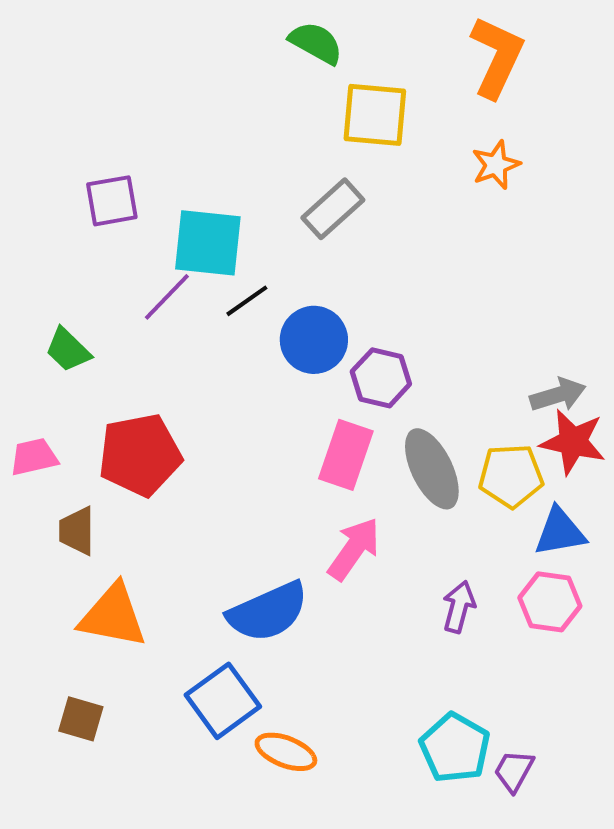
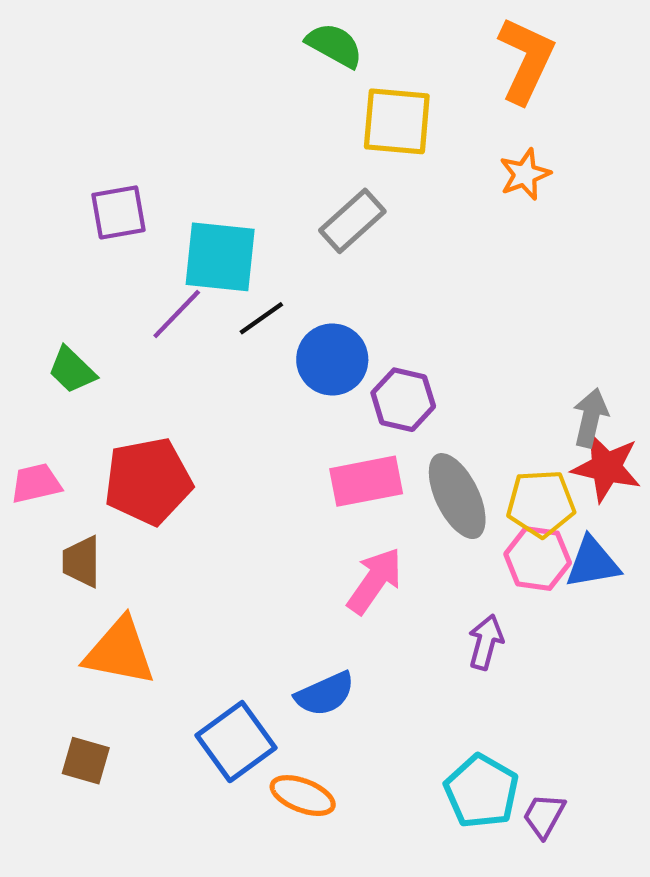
gray arrow: (558, 395) -> (591, 418), turned -60
pink rectangle: (346, 455) -> (366, 481), turned 60
pink hexagon: (550, 602) -> (538, 558), moved
blue semicircle: (268, 612) -> (325, 694), moved, size x0.7

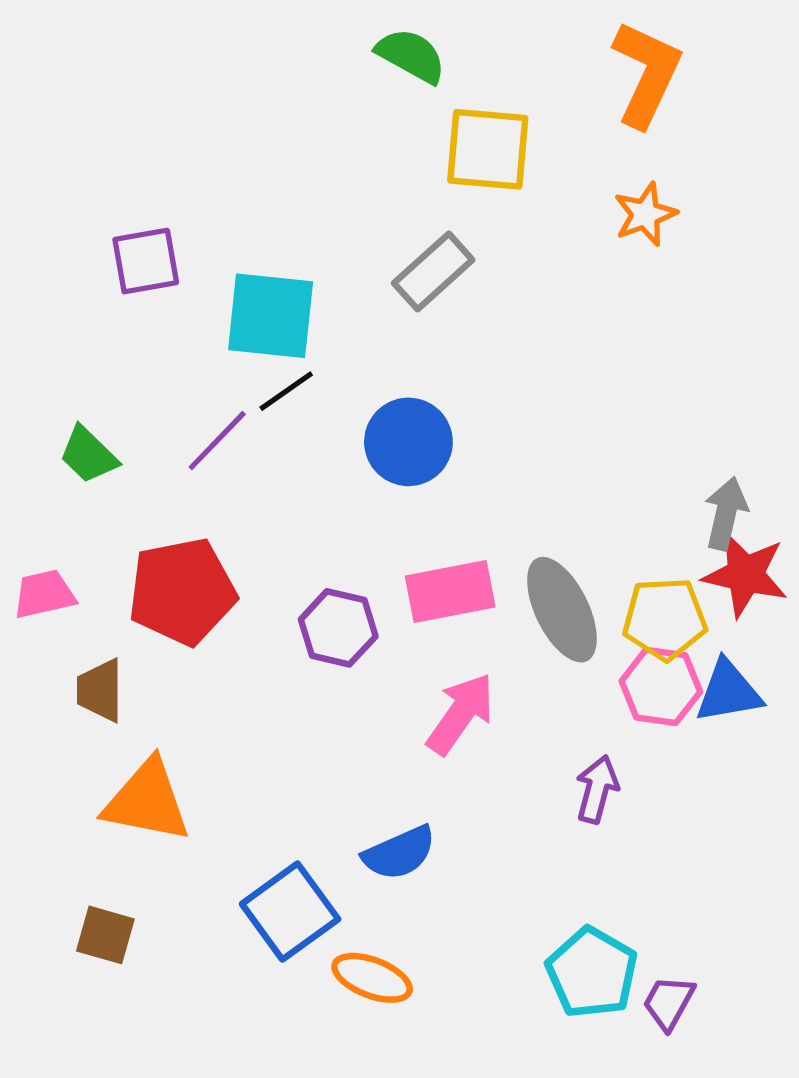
purple line: (177, 314) -> (217, 441), moved
black line: (261, 318) -> (286, 391), moved
purple hexagon: (403, 400) -> (338, 628), moved

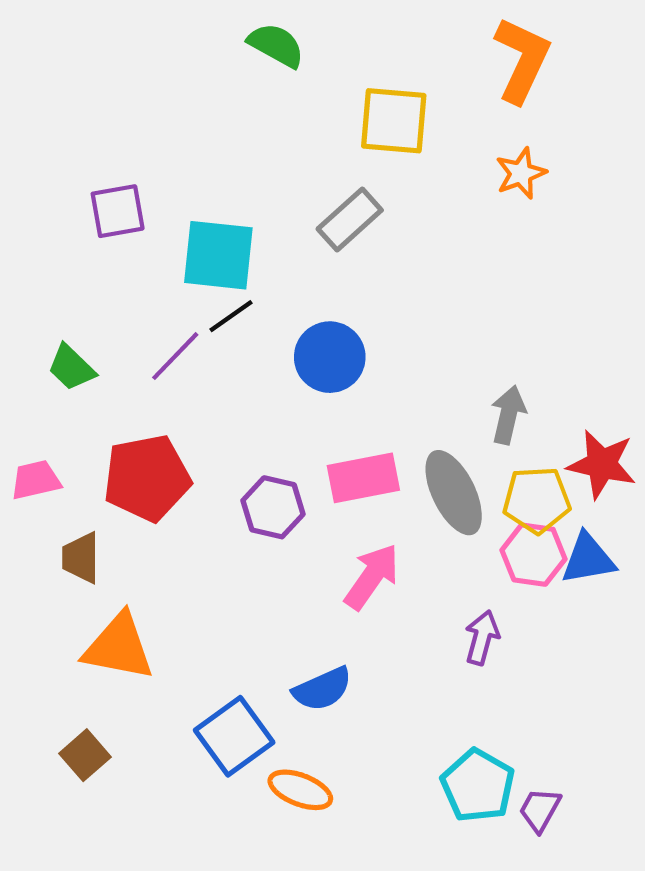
green semicircle: (411, 56) -> (276, 45), moved
gray arrow: (726, 513) -> (508, 415), moved
brown square: (105, 935) -> (85, 755), turned 33

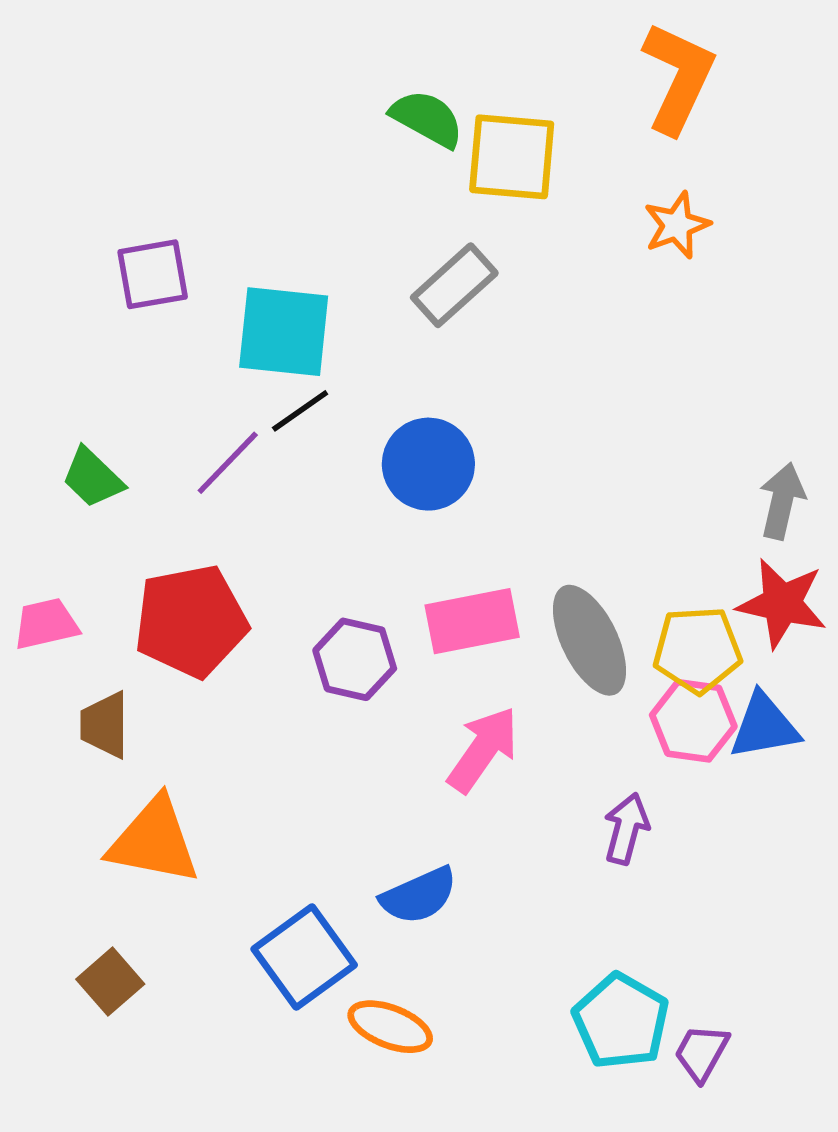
green semicircle: (276, 45) -> (427, 119), moved
gray arrow: (508, 415) -> (782, 501), moved

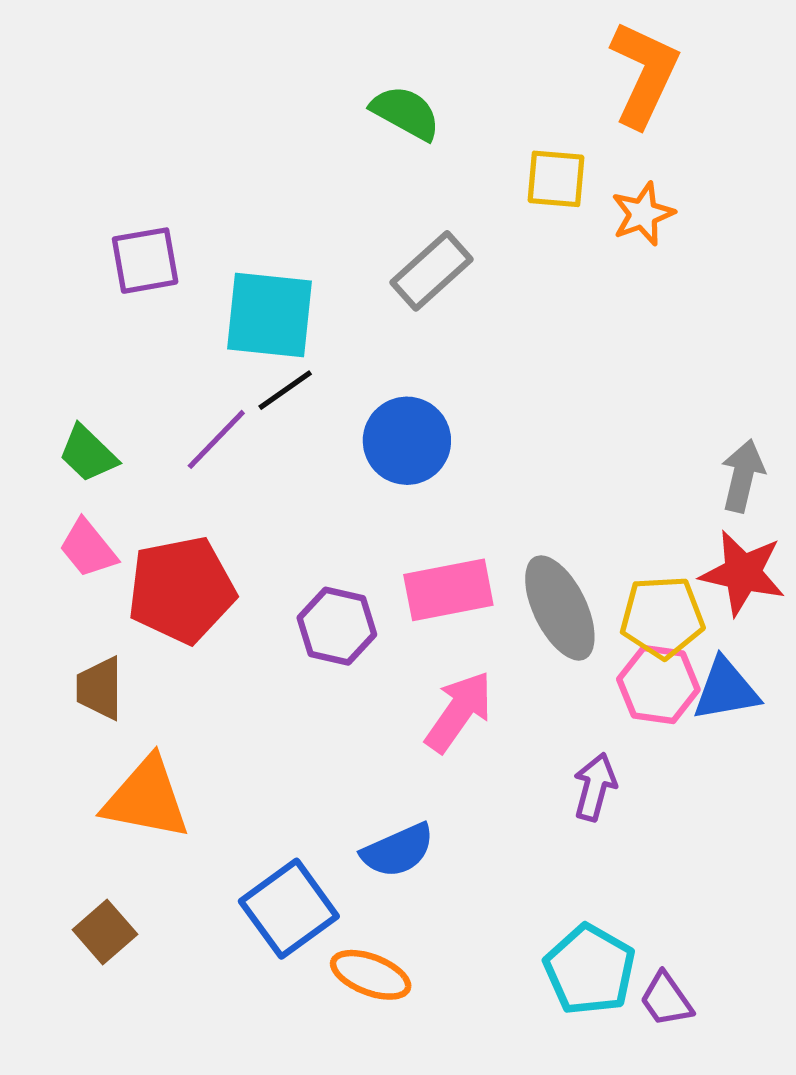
yellow square: (512, 157) -> (556, 179), moved, size x0.7
pink trapezoid: (46, 624) -> (88, 548), moved, turned -116
purple trapezoid: (701, 1053) -> (666, 999), turned -64

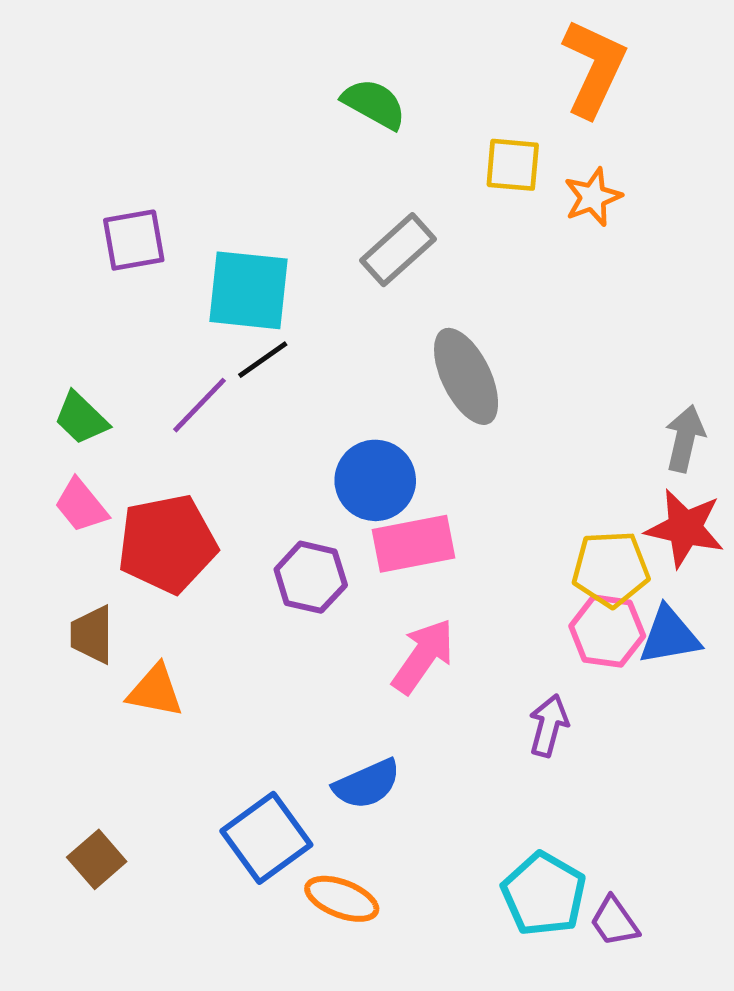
blue circle: (407, 441) -> (375, 480), moved
gray ellipse: (560, 608) -> (466, 376), moved
orange triangle: (146, 799) -> (155, 691), moved, size x0.7

